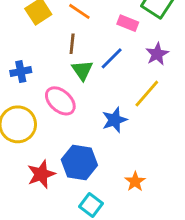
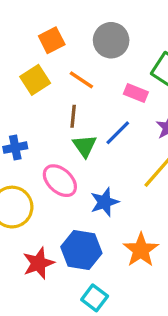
blue star: (115, 120) -> (104, 202), moved
orange star: (135, 182) -> (141, 250), moved, size x1.5

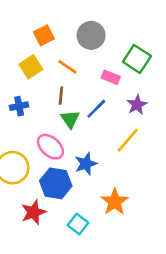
blue cross: (15, 148) -> (19, 106), moved
blue hexagon: (81, 250) -> (56, 183), moved
cyan square: (95, 298) -> (78, 224), moved

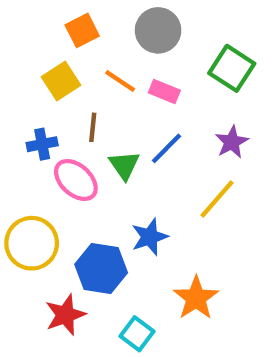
pink rectangle: (111, 77) -> (164, 92), moved
brown line: (61, 96) -> (93, 127), moved
pink ellipse: (50, 147) -> (76, 180), moved

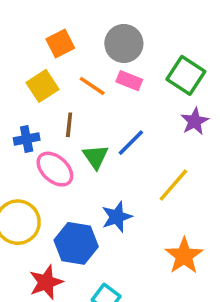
pink rectangle: (164, 92) -> (129, 81), moved
purple star: (232, 142) -> (195, 121), moved
orange star: (196, 298) -> (184, 256), moved

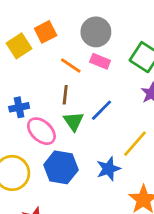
yellow square: (43, 86) -> (19, 46), moved
brown line: (69, 125) -> (65, 95), moved
blue star: (117, 217) -> (108, 169), moved
blue hexagon: (76, 243) -> (61, 167), moved

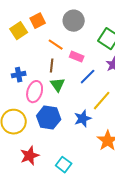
pink rectangle: (100, 61) -> (77, 57), moved
blue line: (101, 110) -> (88, 77), moved
pink ellipse: (41, 131) -> (35, 92), turned 65

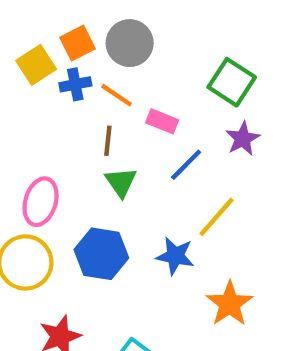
gray circle: (74, 21) -> (130, 43), moved
blue cross: (19, 75) -> (75, 84), moved
pink ellipse: (35, 92) -> (41, 202), moved
blue star: (83, 119) -> (175, 256), turned 30

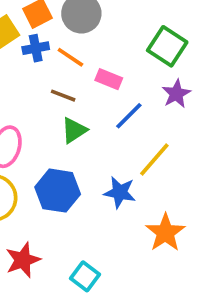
brown line: (108, 141) -> (63, 96), turned -75
green triangle: (121, 182) -> (74, 130), turned 32

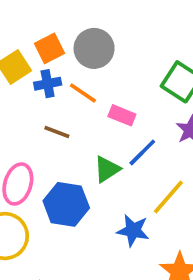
brown line: (63, 96) -> (57, 132), moved
green triangle: (74, 130) -> (107, 169), moved
blue hexagon: (58, 191) -> (66, 204), moved

